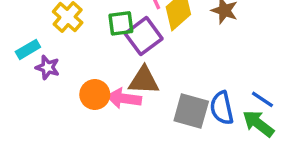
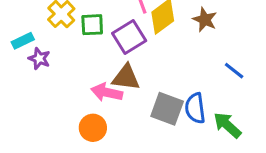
green square: (121, 23) -> (92, 25), moved
orange circle: (95, 95) -> (93, 128), moved
blue line: (262, 99) -> (234, 71), moved

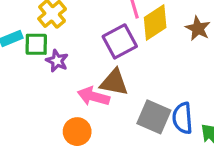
green square: (92, 25) -> (36, 44), moved
purple star: (39, 59) -> (57, 61), moved

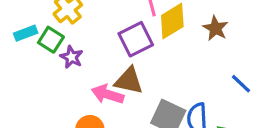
green square: (36, 44) -> (51, 40), turned 30

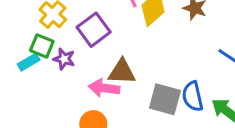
cyan rectangle: (26, 33) -> (29, 62), moved
purple square: (136, 39) -> (94, 30), moved

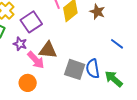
purple star: (64, 59) -> (20, 44), moved
pink arrow: (104, 88) -> (36, 60), turned -144

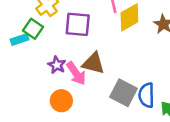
purple square: (31, 22) -> (78, 24), turned 30
purple star: (20, 44) -> (57, 65), moved

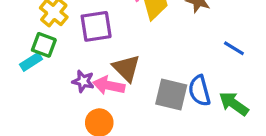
brown triangle: (93, 63) -> (126, 68), turned 45
pink arrow: (76, 73) -> (109, 85), turned 150

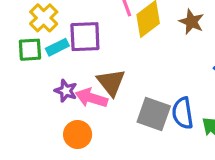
green square: (44, 45) -> (30, 50), turned -30
cyan rectangle: (31, 62) -> (57, 47), moved

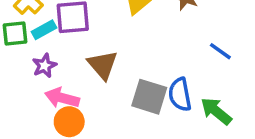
purple star: (66, 91) -> (44, 66), moved, turned 30
pink arrow: (91, 98) -> (62, 98), moved

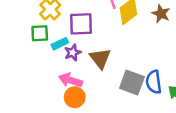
cyan rectangle: (44, 30) -> (60, 44), moved
purple star: (44, 66) -> (73, 53), moved

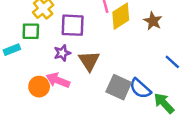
cyan rectangle: (60, 44) -> (12, 50), moved
blue semicircle: (154, 82) -> (140, 88), turned -45
orange circle: (75, 97) -> (39, 87), moved

